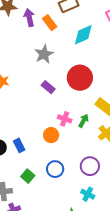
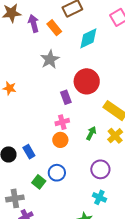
purple rectangle: (48, 87) -> (66, 97), moved, turned 32
pink cross: (65, 119) -> (62, 122), moved, turned -32
green arrow: (84, 121) -> (91, 133), moved
blue circle: (55, 169) -> (57, 173), moved

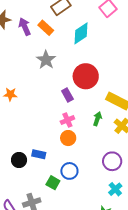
green arrow: (91, 133) -> (97, 119), moved
blue rectangle: (29, 152) -> (39, 154), turned -40
cyan cross: (99, 197) -> (115, 189), turned 32

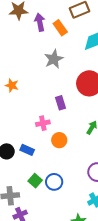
purple rectangle: (67, 95) -> (61, 103), moved
pink cross: (67, 120) -> (43, 123), moved
blue circle: (69, 171) -> (54, 182), moved

